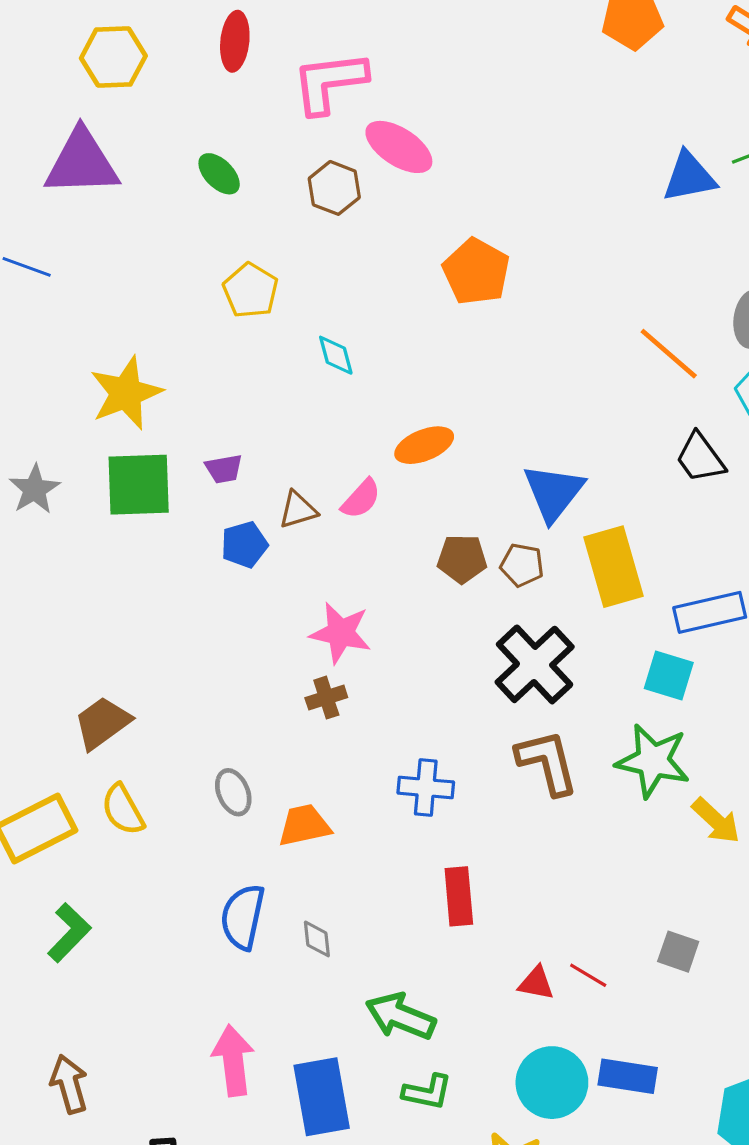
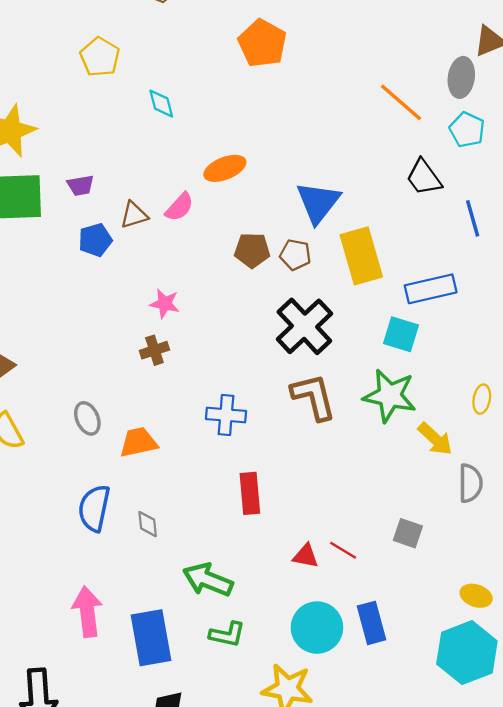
pink star: (341, 633) -> (165, 304), size x0.7
blue rectangle: (628, 1076) -> (372, 623), turned 66

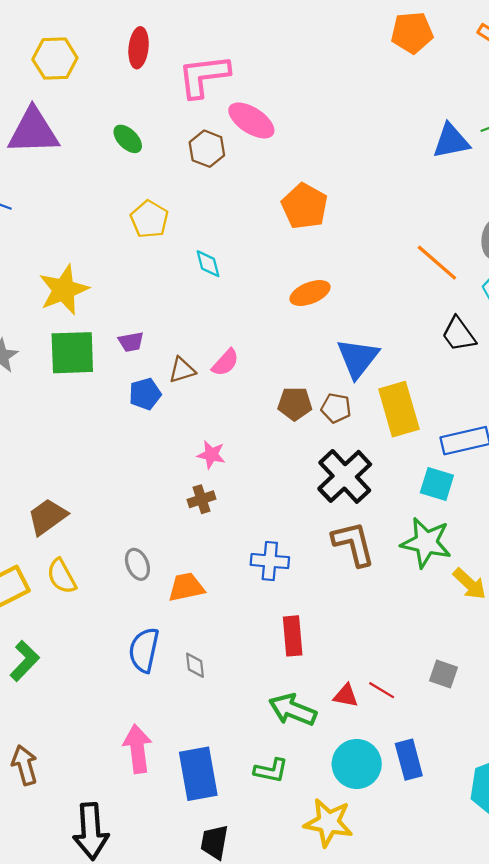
orange ellipse: (225, 168) -> (310, 293), moved
green arrow: (208, 580) -> (293, 710), moved

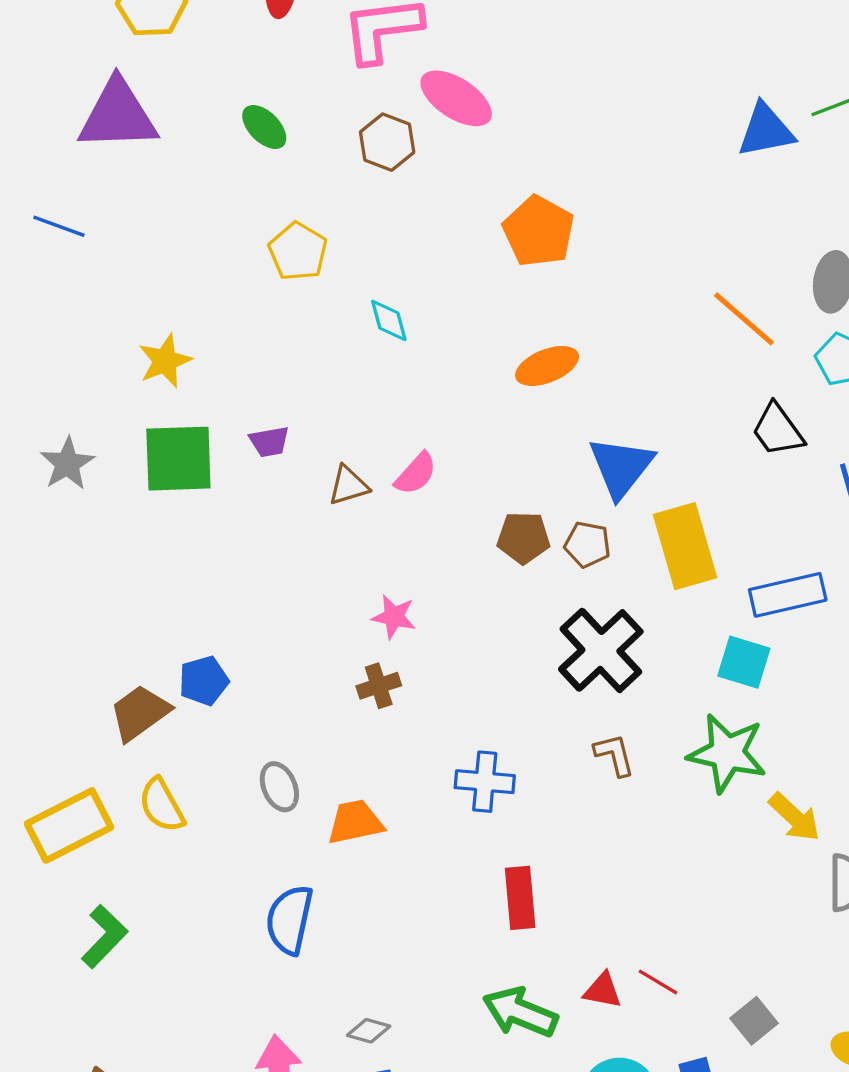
yellow star: (64, 290) -> (165, 361), size x0.7
blue pentagon: (145, 394) -> (204, 681), moved
brown L-shape: (353, 544) -> (614, 755), size x0.6
gray diamond: (195, 665) -> (369, 1031), moved, turned -68
gray square: (443, 674) -> (754, 1021), moved, turned 32

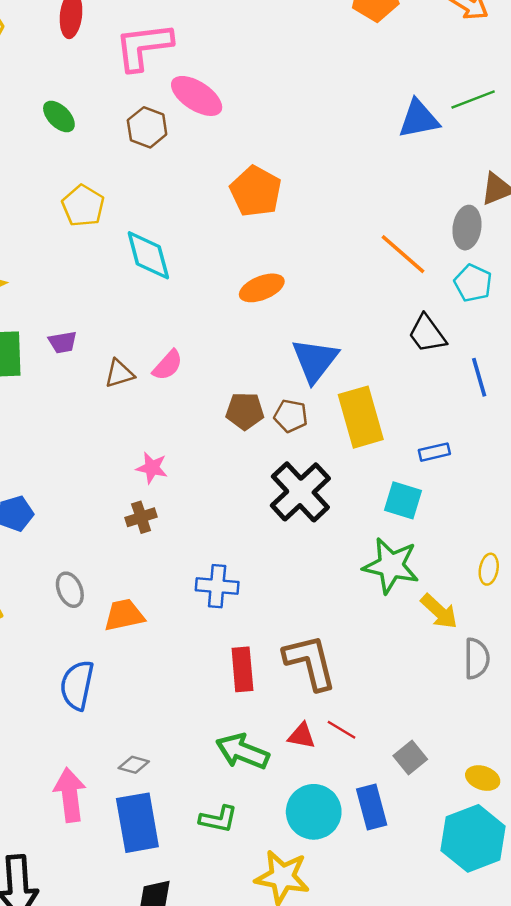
cyan diamond: (389, 321) -> (148, 255), size x1.6
blue rectangle: (788, 595) -> (434, 452), size x0.6
brown L-shape: (614, 755) -> (310, 662), moved, size x1.8

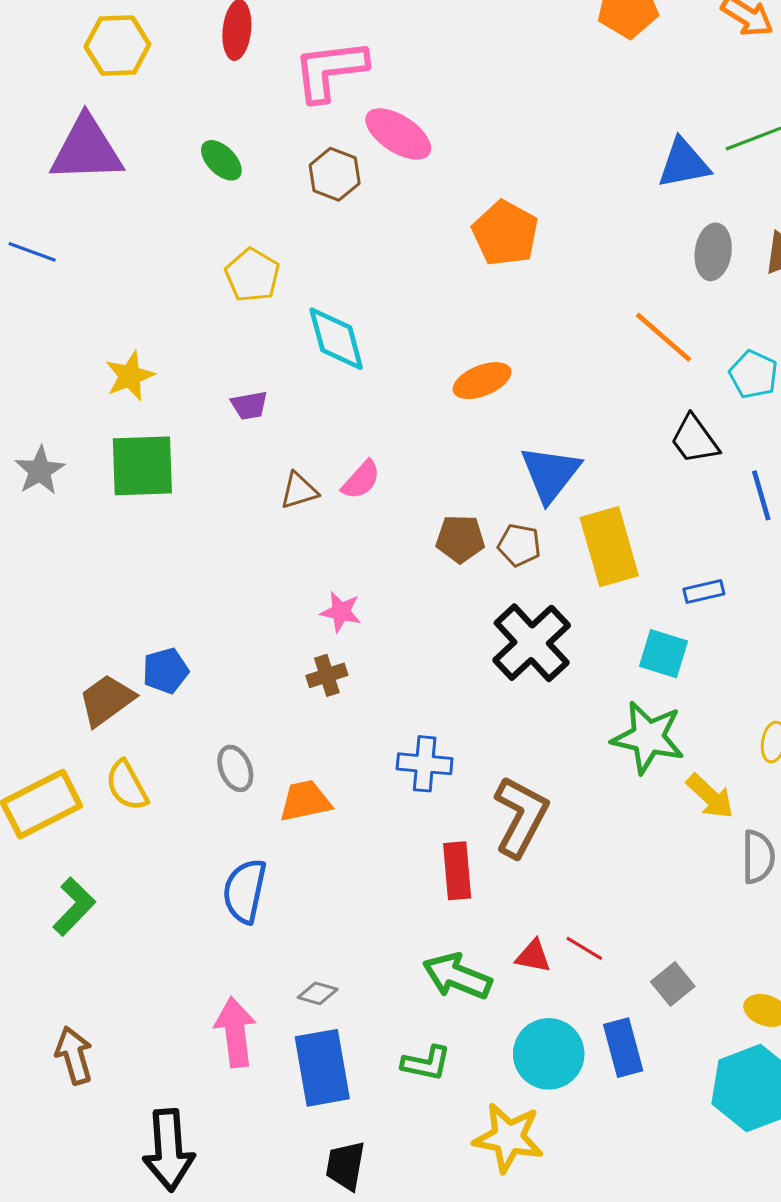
orange pentagon: (256, 191) -> (505, 233), moved
gray ellipse: (467, 228) -> (713, 252), moved
purple trapezoid: (63, 342) -> (249, 405), moved
brown L-shape: (310, 662) -> (521, 817), moved, turned 42

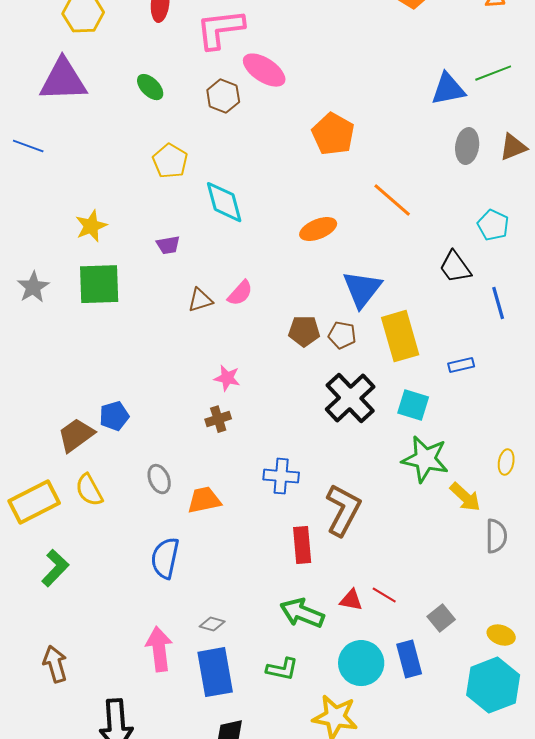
orange line: (663, 337) -> (392, 200), moved
cyan square: (663, 654) -> (413, 405), moved

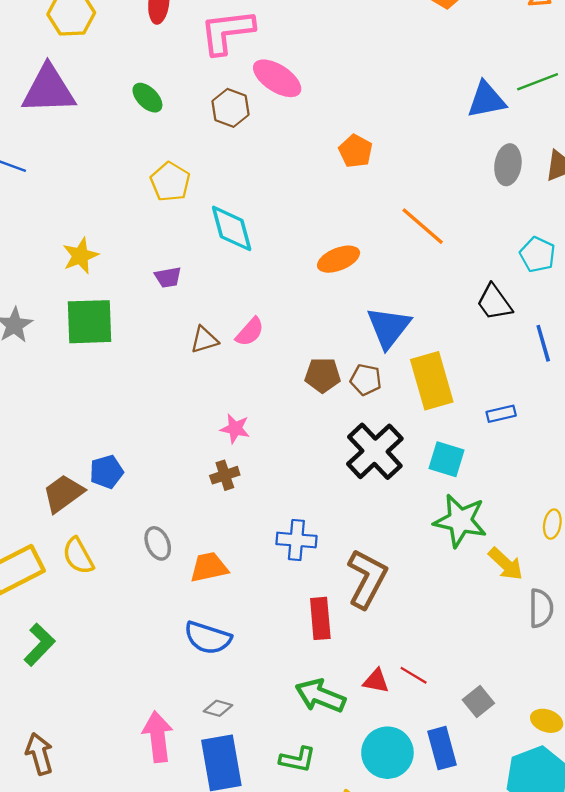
orange pentagon: (333, 134) -> (356, 151), size x0.7
blue semicircle: (165, 558) -> (208, 638), moved, turned -84

